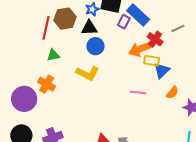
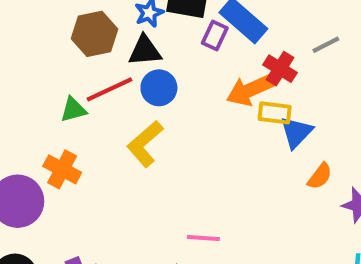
red line: (46, 28) -> (110, 89), moved, turned 55
yellow L-shape: (88, 73) -> (145, 144), turned 115
pink line: (138, 93) -> (203, 238), moved

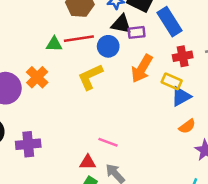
purple rectangle: (215, 36) -> (137, 32), moved, turned 42
black triangle: (145, 51) -> (121, 24), moved
red cross: (280, 69) -> (183, 56), turned 30
orange arrow: (250, 90) -> (142, 68), moved, turned -52

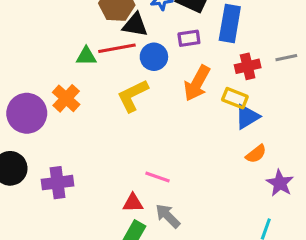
blue rectangle: (170, 22) -> (230, 23), turned 44
black triangle: (121, 24) -> (135, 25), moved

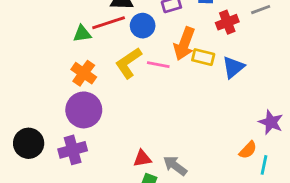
orange cross: (66, 98) -> (84, 73), moved
yellow rectangle: (235, 98) -> (203, 57), moved
purple circle: (27, 113) -> (84, 110), moved
orange semicircle: (256, 154) -> (248, 150), moved
pink line: (157, 177) -> (158, 65), moved

